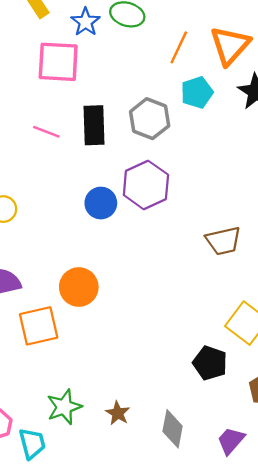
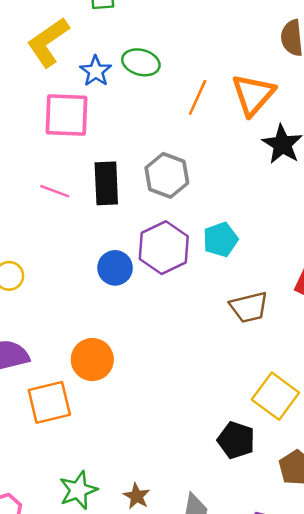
cyan pentagon: (197, 92) -> (220, 240), moved

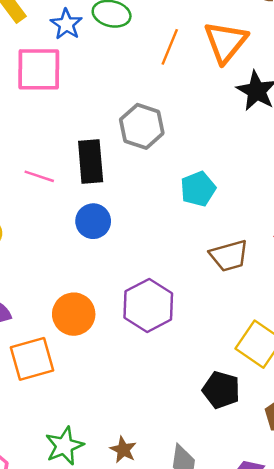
black rectangle: (106, 183) -> (91, 161), moved
pink line: (55, 191) -> (39, 176), moved
purple hexagon: (164, 248) -> (148, 305), moved

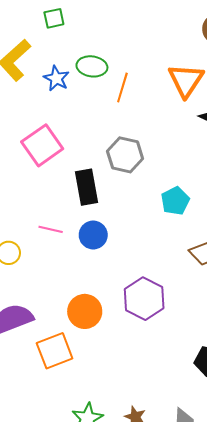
orange line: (170, 47) -> (122, 88), moved
pink square: (39, 69) -> (42, 145), moved, turned -30
pink line: (39, 176) -> (51, 229), moved

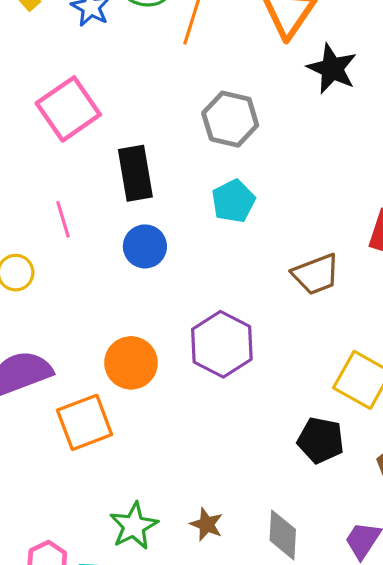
gray hexagon: (125, 155) -> (230, 119), moved
cyan pentagon: (175, 201) -> (233, 201), moved
pink line: (51, 229) -> (63, 219), moved, turned 60

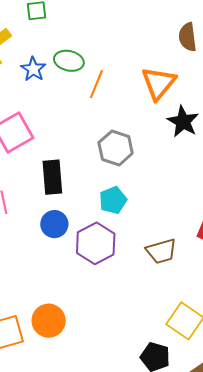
purple hexagon: (222, 344) -> (96, 243), moved
orange circle: (131, 363) -> (49, 321), moved

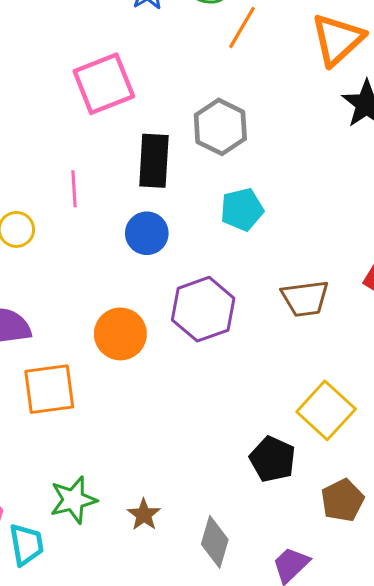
gray hexagon: (116, 148) -> (220, 127), moved
purple hexagon: (96, 243) -> (203, 309), moved
orange circle: (49, 321) -> (120, 334), moved

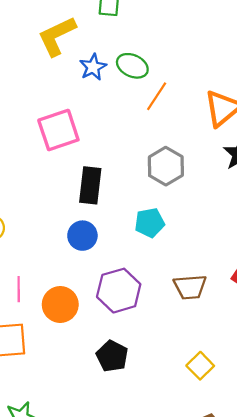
gray hexagon: (220, 127) -> (166, 166), moved
pink line: (74, 189) -> (19, 289), moved
yellow square: (326, 410) -> (200, 366), size x0.7
black pentagon: (273, 459) -> (112, 356), moved

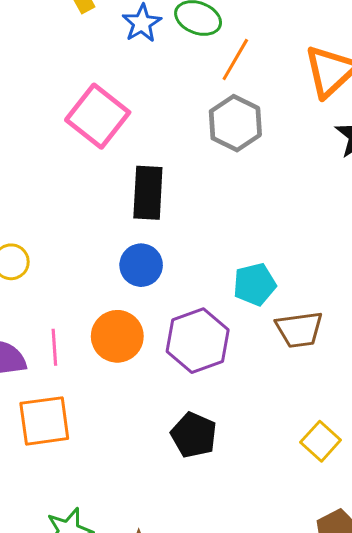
pink square: (58, 130) -> (98, 116), turned -30
gray hexagon: (166, 166) -> (235, 123), moved
cyan pentagon: (150, 223) -> (254, 284), moved
orange circle: (60, 305) -> (117, 336), moved

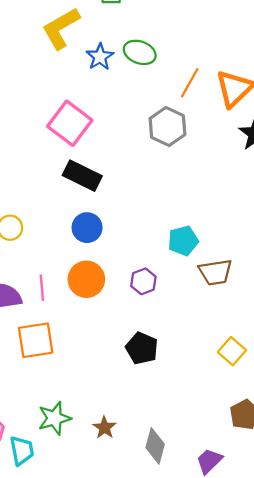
orange line: (235, 60) -> (190, 83), moved
black rectangle: (148, 193) -> (82, 176), moved, turned -66
blue circle: (141, 265) -> (87, 228), moved
purple hexagon: (198, 341) -> (143, 281), size x0.6

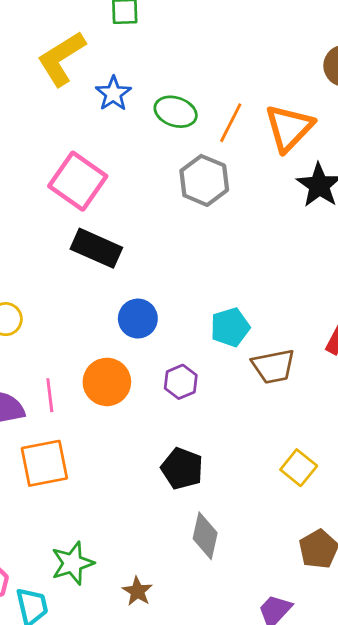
green ellipse: (140, 52) -> (176, 112), moved
blue circle: (87, 228) -> (138, 319), moved
brown star: (104, 428) -> (137, 591), moved
gray diamond: (155, 446) -> (205, 536), moved

